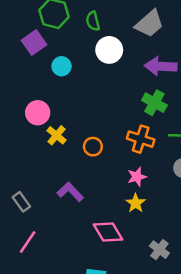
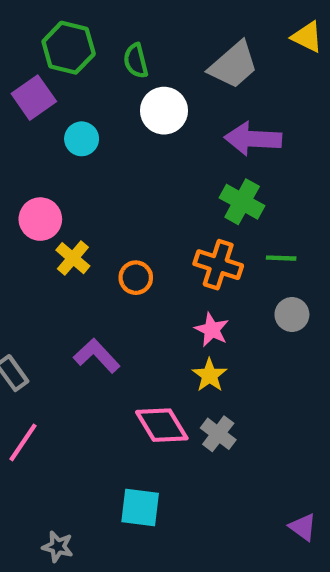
pink star: (137, 177) -> (212, 330), turned -30
gray cross: (159, 250) -> (218, 434), moved

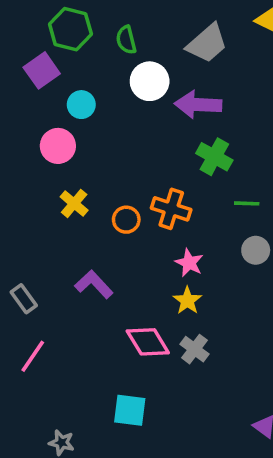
purple arrow: (253, 139) -> (198, 105), moved
pink circle: (40, 219) -> (58, 146), moved
orange cross: (218, 265) -> (171, 209), moved

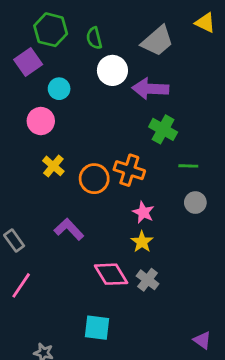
orange circle: (126, 220) -> (94, 179), size x1.4

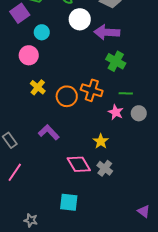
green line: (188, 166) -> (126, 93), moved
pink star: (143, 212) -> (116, 112), moved

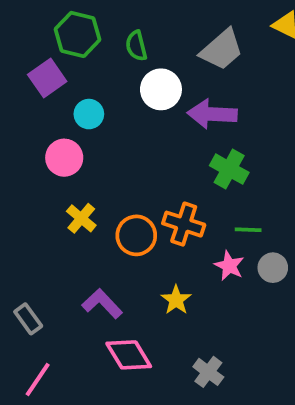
yellow star: (101, 141) -> (176, 300), moved
pink diamond: (79, 164) -> (129, 355), moved

